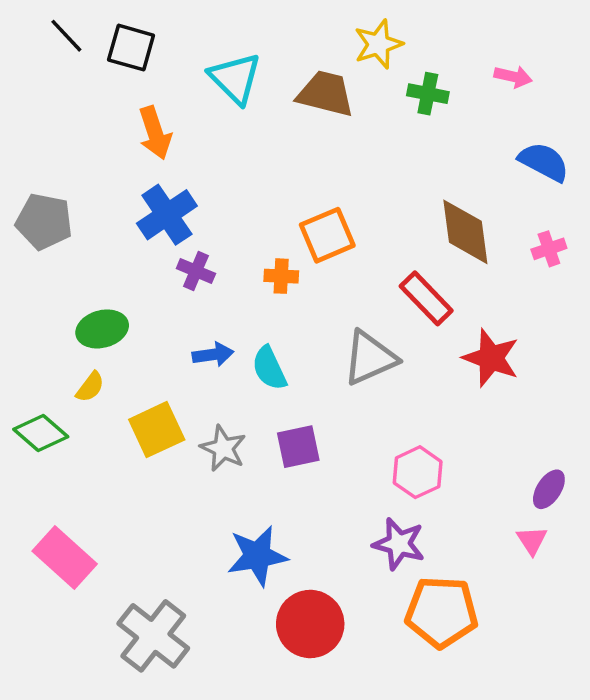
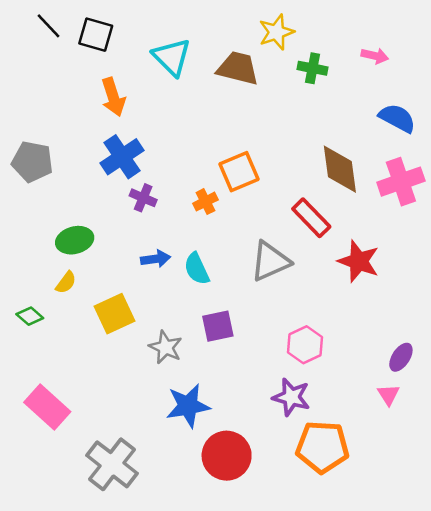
pink cross: (549, 249) -> (401, 182), size x1.8
orange cross: (281, 276) -> (205, 202), turned -30
green diamond: (41, 433) -> (30, 316), size x0.7
gray star: (223, 448) -> (166, 347), moved

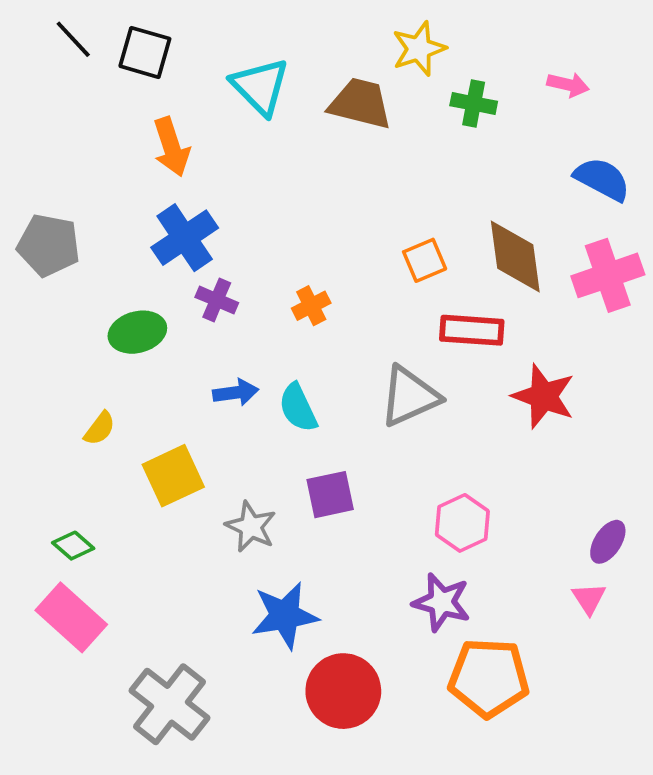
orange square: (239, 172) -> (425, 260), moved, size x0.7
red rectangle: (311, 218) -> (472, 330), turned -42
green ellipse: (75, 240) -> (137, 332), moved
green diamond: (30, 316) -> (73, 546), moved

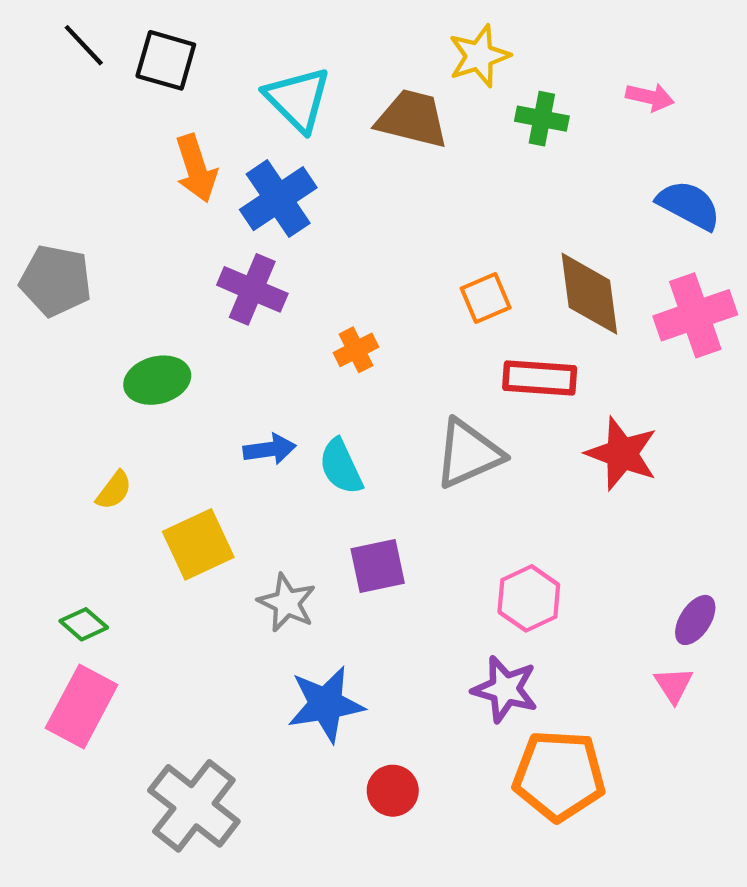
blue cross: (185, 238) -> (278, 199), moved
purple cross: (217, 300) -> (252, 289), moved, size x1.4
pink rectangle: (71, 617) -> (82, 706), turned 76
red circle: (343, 691) -> (393, 791), size x0.6

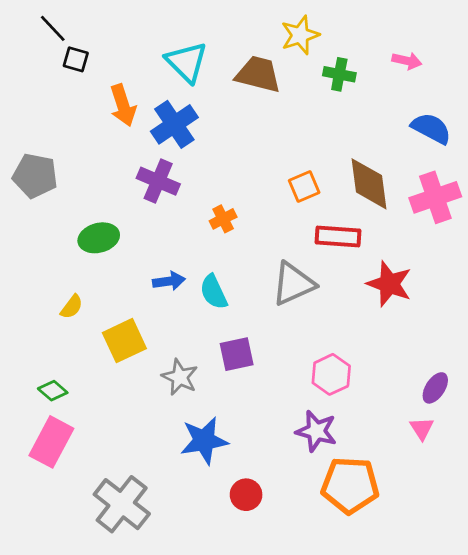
black square: (166, 60) -> (76, 59), moved, size x0.7

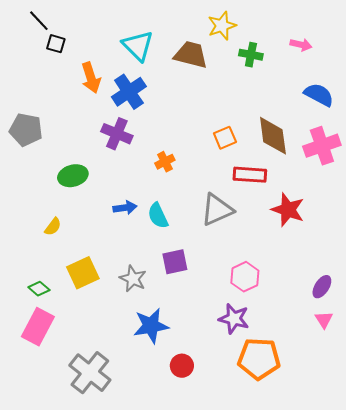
yellow square: (124, 341) -> (83, 273), moved
pink triangle: (422, 428) -> (324, 320), moved

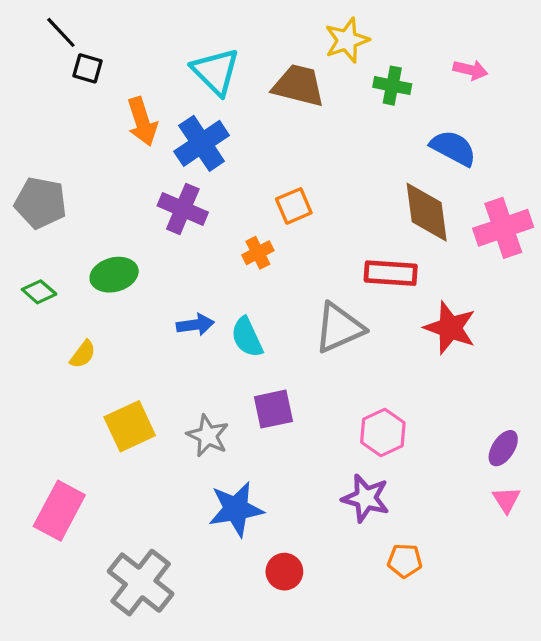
blue semicircle: (319, 95) -> (453, 148), moved
orange square: (225, 138) -> (294, 206), moved
green diamond: (39, 289) -> (39, 292), moved
orange pentagon: (259, 359) -> (405, 561), size x0.5

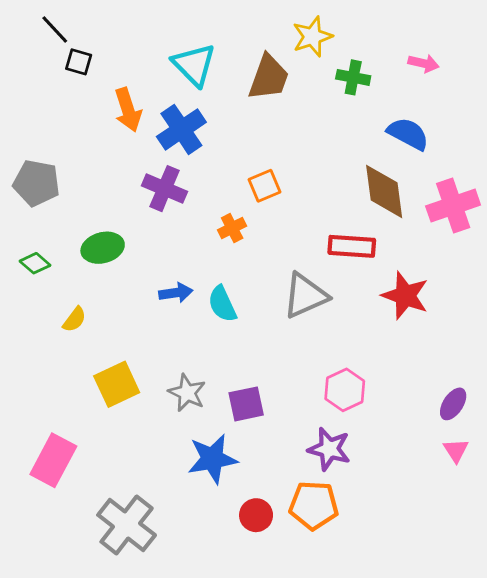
brown trapezoid: (298, 86) -> (269, 77), turned 96
purple square: (273, 409) -> (246, 404), moved
orange pentagon: (405, 561) -> (314, 505), moved, size x1.6

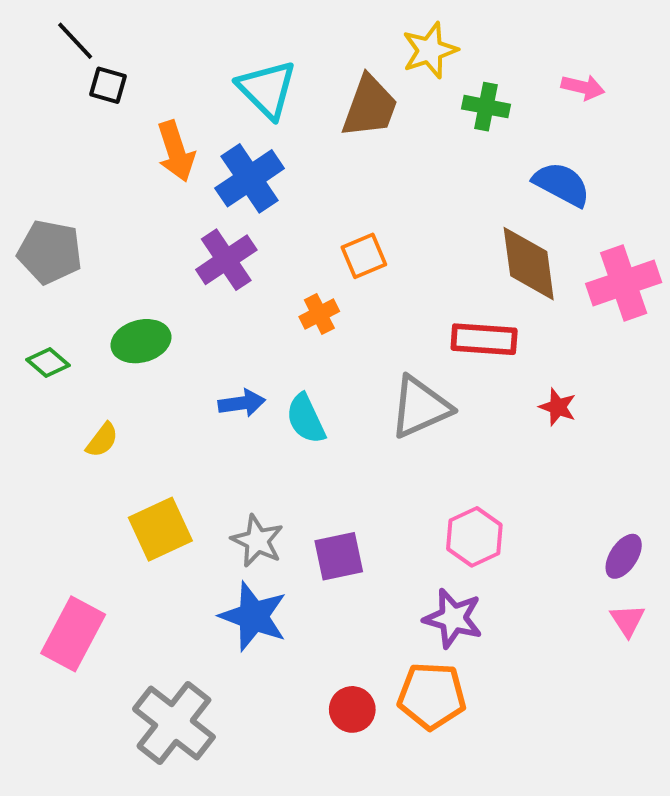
purple cross: (165, 189) -> (226, 260), turned 33
red star: (405, 296) -> (558, 407), size x0.6
blue star: (212, 459) -> (253, 616), moved, turned 30

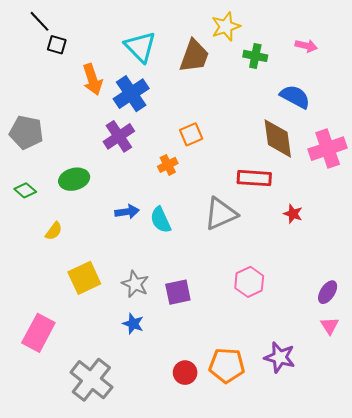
blue star: (253, 616) -> (133, 324), size x0.6
purple star: (453, 618) -> (280, 357), moved

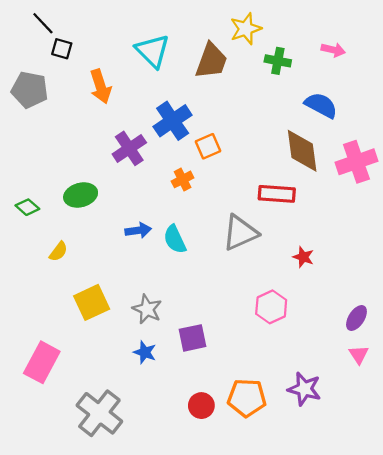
blue cross: (131, 94) -> (173, 121), moved
gray pentagon: (26, 132) -> (30, 90), moved
red star: (293, 214) -> (303, 257), moved
purple square: (178, 292) -> (192, 338), moved

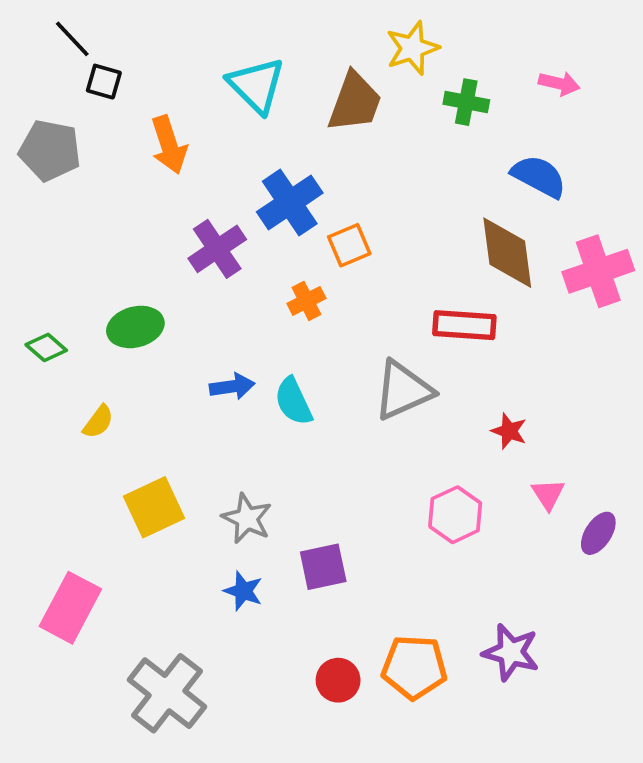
pink triangle: (359, 355) -> (548, 494), moved

